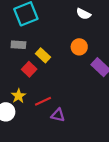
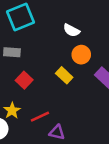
white semicircle: (83, 14) -> (72, 30), moved
yellow rectangle: (43, 55) -> (64, 75), moved

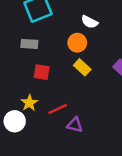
orange circle: (81, 55) -> (77, 43), moved
red square: (24, 80) -> (42, 72), turned -35

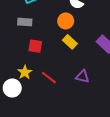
red line: (58, 109) -> (49, 78), turned 63
purple triangle: (75, 125) -> (82, 77), moved

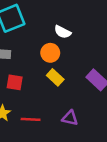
red line: (49, 78) -> (31, 119), turned -35

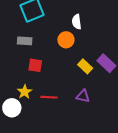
white semicircle: (63, 32) -> (77, 22), turned 56
yellow rectangle: (55, 77) -> (85, 66), moved

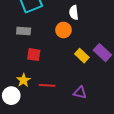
purple triangle: (83, 96) -> (80, 93), moved

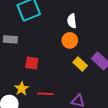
orange circle: (64, 30) -> (70, 40), moved
gray rectangle: (24, 31) -> (10, 39), moved

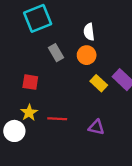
gray rectangle: (10, 39) -> (56, 53), moved, turned 56
red square: (32, 63) -> (30, 82), moved

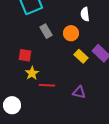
white semicircle: (89, 32) -> (85, 14), moved
yellow star: (29, 113) -> (32, 73), moved
white circle: (14, 131) -> (12, 105), moved

